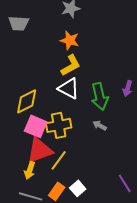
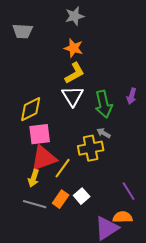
white triangle: (69, 88) -> (73, 96), turned 30
yellow cross: (59, 125) -> (91, 148), moved
pink square: (36, 126) -> (40, 134), turned -30

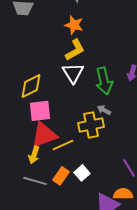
yellow line: (63, 168) -> (63, 145), turned 30

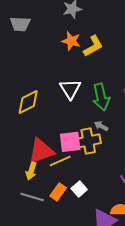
yellow L-shape: (75, 50) -> (93, 46), moved
pink square: (40, 111) -> (70, 142), moved

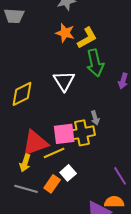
green arrow: (101, 97) -> (95, 63), moved
gray arrow: (101, 126) -> (95, 118), turned -136
white square: (79, 189) -> (68, 173), moved

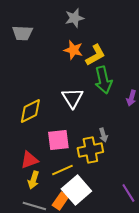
pink square: (64, 134) -> (58, 140), moved
red triangle: (35, 143) -> (29, 160), moved, size x0.7
white square: (68, 173) -> (76, 190), size x1.8

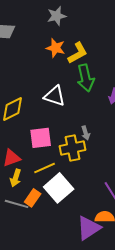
white triangle: (72, 98) -> (55, 96), turned -40
orange rectangle: (60, 201) -> (33, 198), moved

